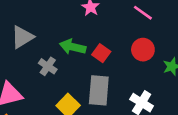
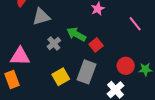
red circle: (143, 50) -> (126, 66), moved

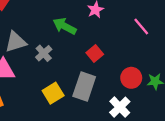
gray triangle: (41, 17) -> (16, 42), moved
green arrow: (76, 34) -> (65, 26), moved

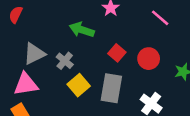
red circle: (131, 78) -> (149, 59), moved
yellow square: (53, 93) -> (79, 85), moved

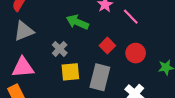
pink line: (160, 18) -> (131, 17), moved
gray triangle: (34, 54) -> (24, 31), moved
yellow square: (79, 85) -> (70, 72), turned 30

